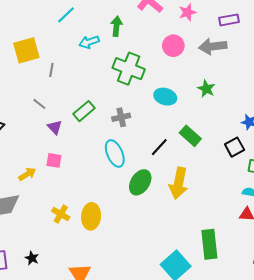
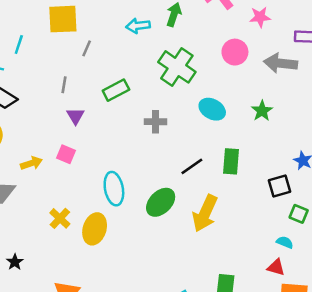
gray line: (39, 104) -> (64, 85), turned 48
green rectangle: (84, 111) -> (116, 90), moved
green rectangle: (190, 136) -> (231, 161), turned 40
cyan ellipse: (115, 153) -> (114, 189), moved

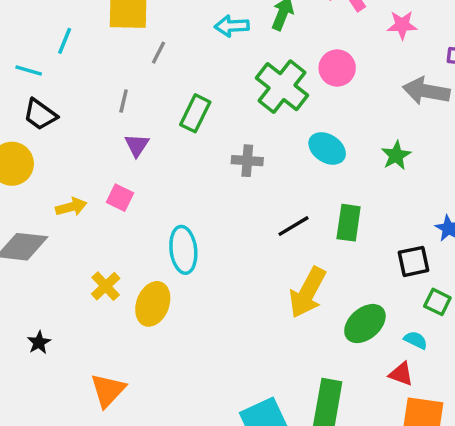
pink circle: (235, 52) -> (337, 68), moved
green rectangle: (116, 90) -> (195, 113), turned -40
green ellipse: (161, 202) -> (365, 324), moved

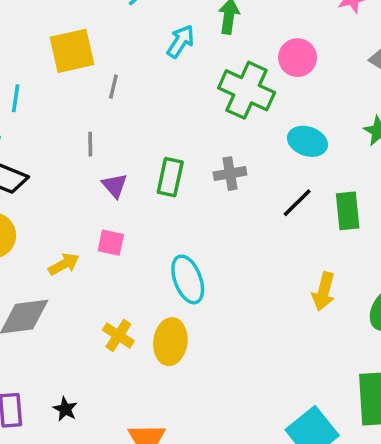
cyan arrow: (232, 26) -> (181, 41), turned 140
green rectangle: (195, 113) -> (170, 177), moved
black line: (294, 226) -> (297, 203), moved
yellow arrow: (307, 293) -> (324, 292), size x0.7

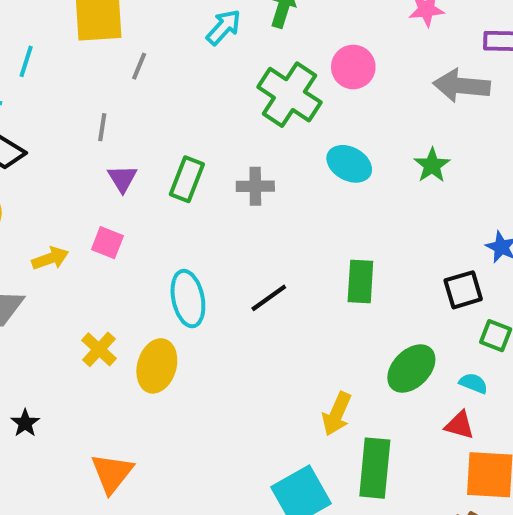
black line: (297, 203) -> (269, 298), moved
green rectangle: (348, 211) -> (360, 281), moved
yellow arrow: (324, 292) -> (337, 414), moved

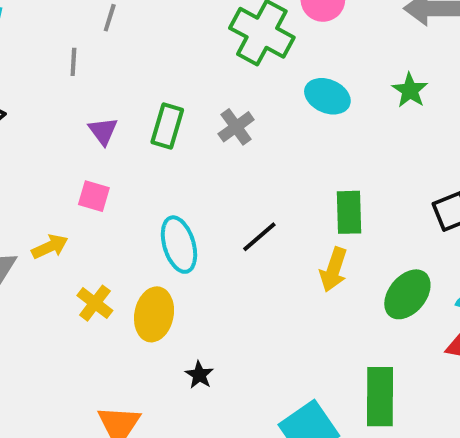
gray line: (102, 127) -> (73, 62), moved
gray cross: (255, 186) -> (236, 127), turned -30
yellow arrow: (50, 258) -> (50, 247), moved
yellow arrow: (337, 414) -> (334, 270), moved
black star: (25, 423) -> (199, 375), moved

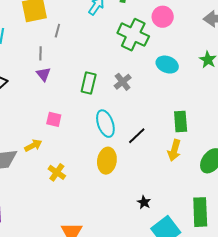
purple triangle: (103, 131) -> (44, 74), moved
cyan ellipse: (179, 245) -> (105, 124), moved
yellow ellipse: (154, 314) -> (107, 161), moved
black star: (199, 375) -> (144, 202), moved

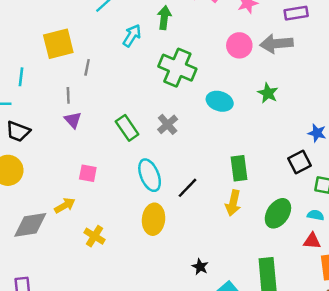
pink circle: (163, 17) -> (239, 45), moved
green rectangle: (89, 83) -> (127, 128), turned -45

